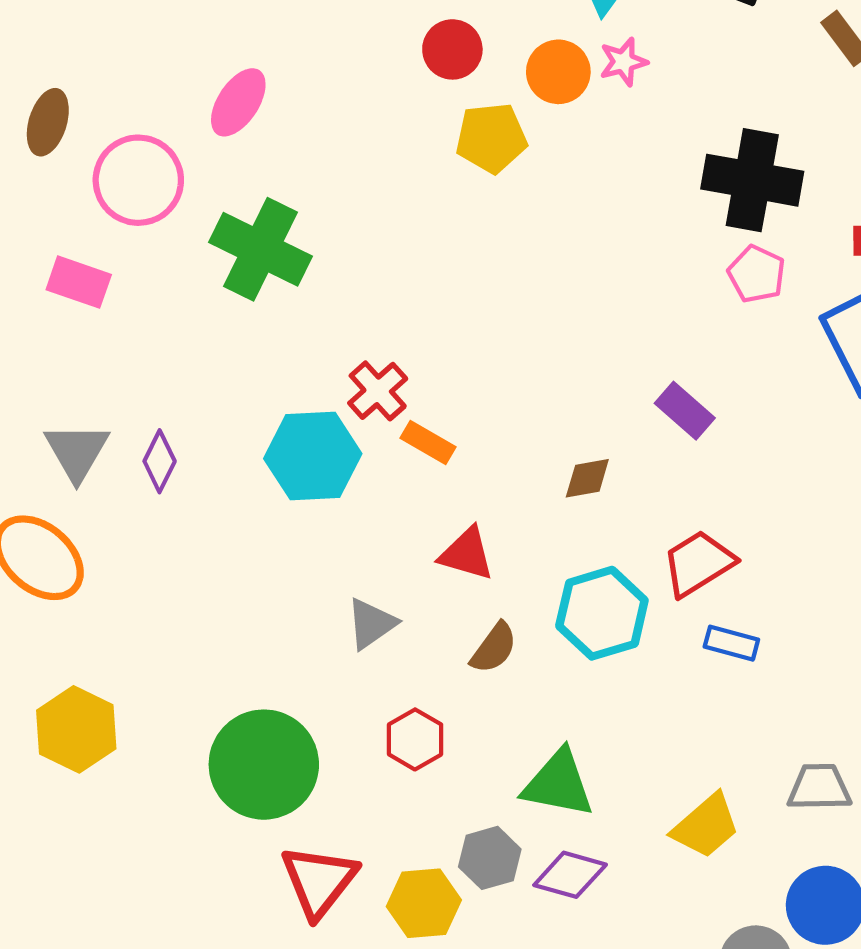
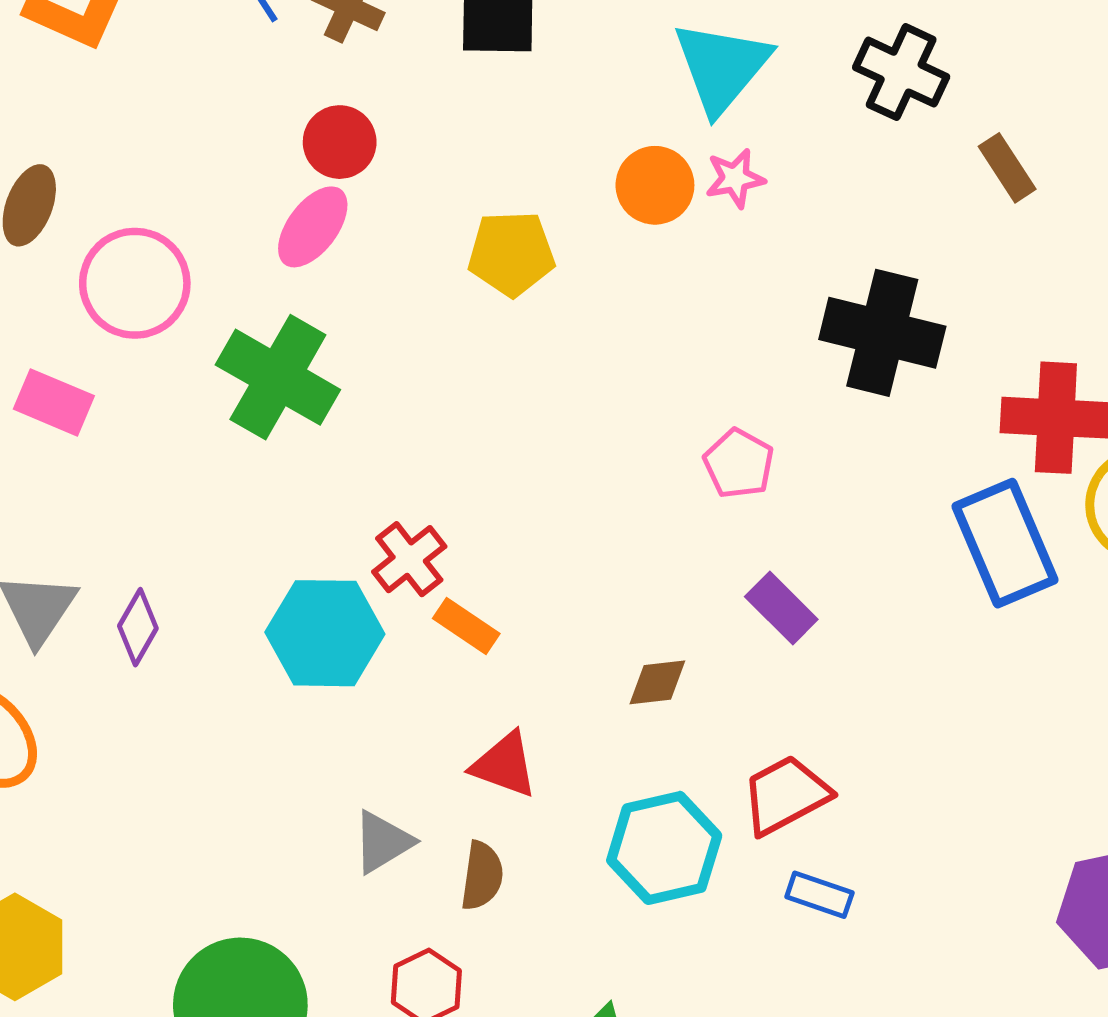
red circle: (452, 49) -> (340, 142), moved
pink ellipse: (238, 102) -> (313, 227), moved
yellow pentagon: (491, 138) -> (511, 253), moved
pink pentagon: (757, 274) -> (739, 464), moved
brown semicircle: (494, 648) -> (482, 876), moved, turned -32

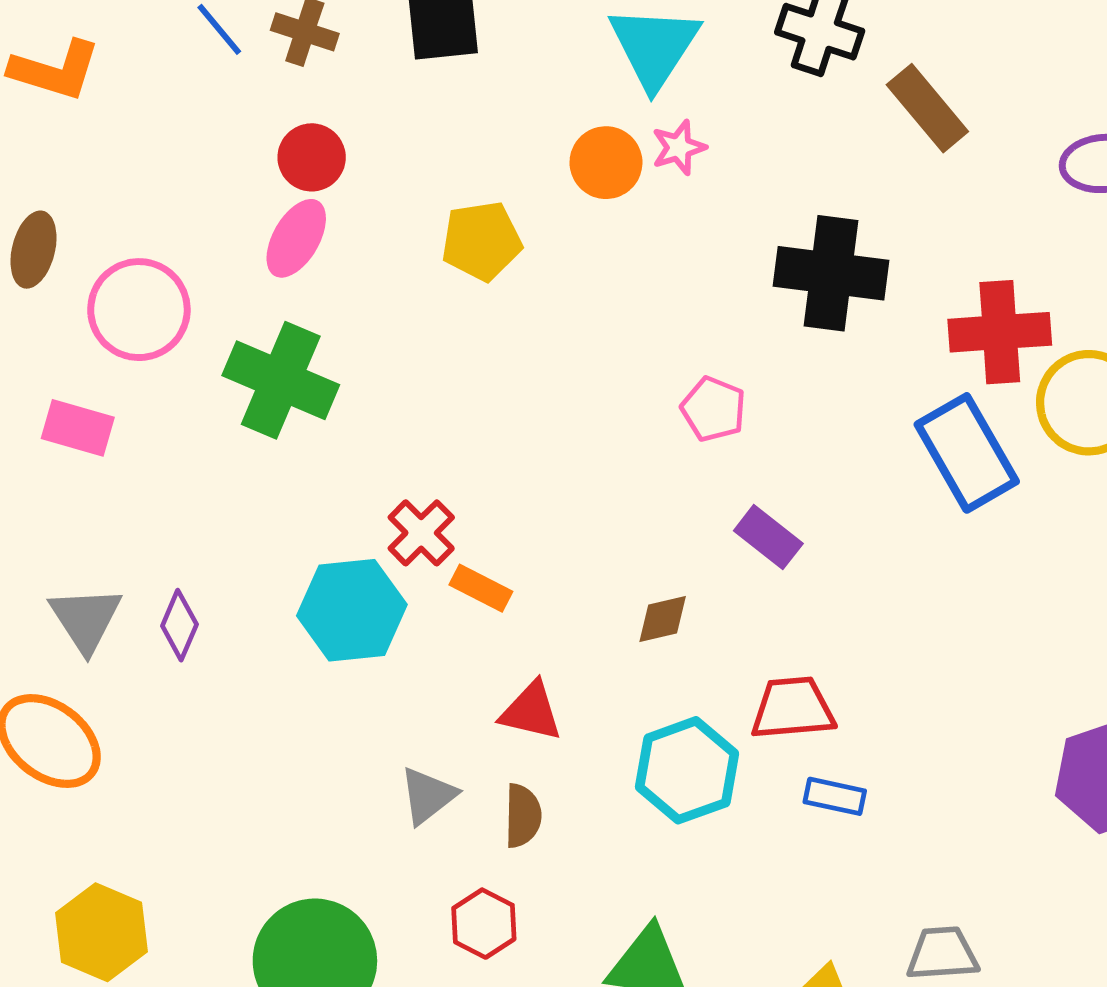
brown rectangle: (1007, 168) -> (927, 108), size x1.4
red trapezoid: (786, 795) -> (793, 708), turned 30

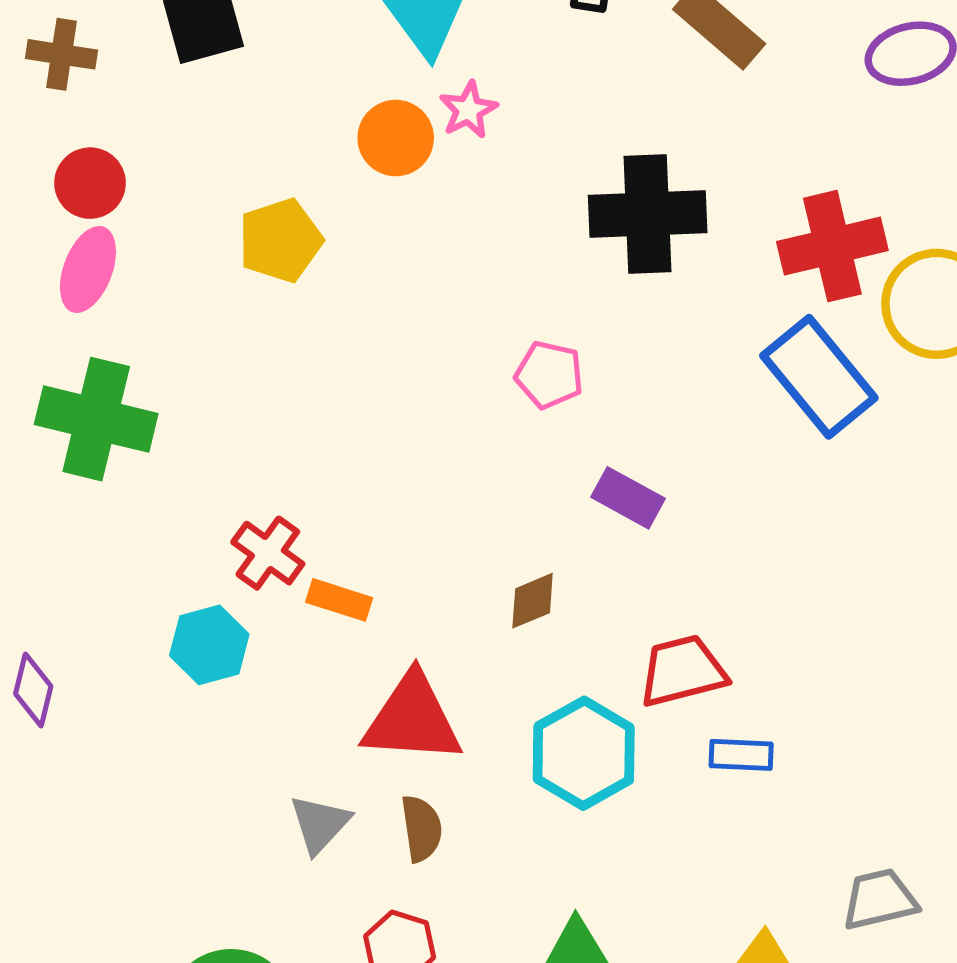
cyan hexagon: (352, 610) -> (209, 645), size x0.7
red triangle: (531, 711) -> (412, 719), size x1.5

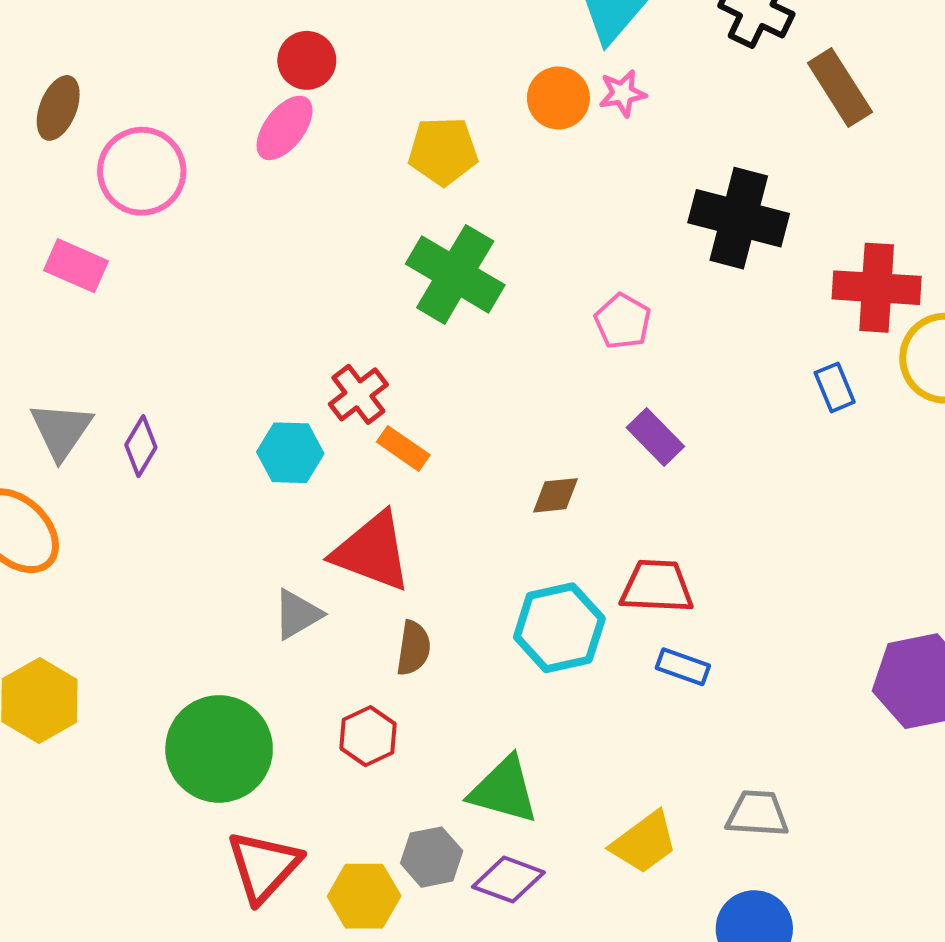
blue rectangle: (819, 377) -> (835, 387), size x0.5
green cross: (96, 419) -> (455, 274), moved
red triangle: (412, 719) -> (372, 552), moved
gray triangle: (320, 824) -> (297, 614), moved

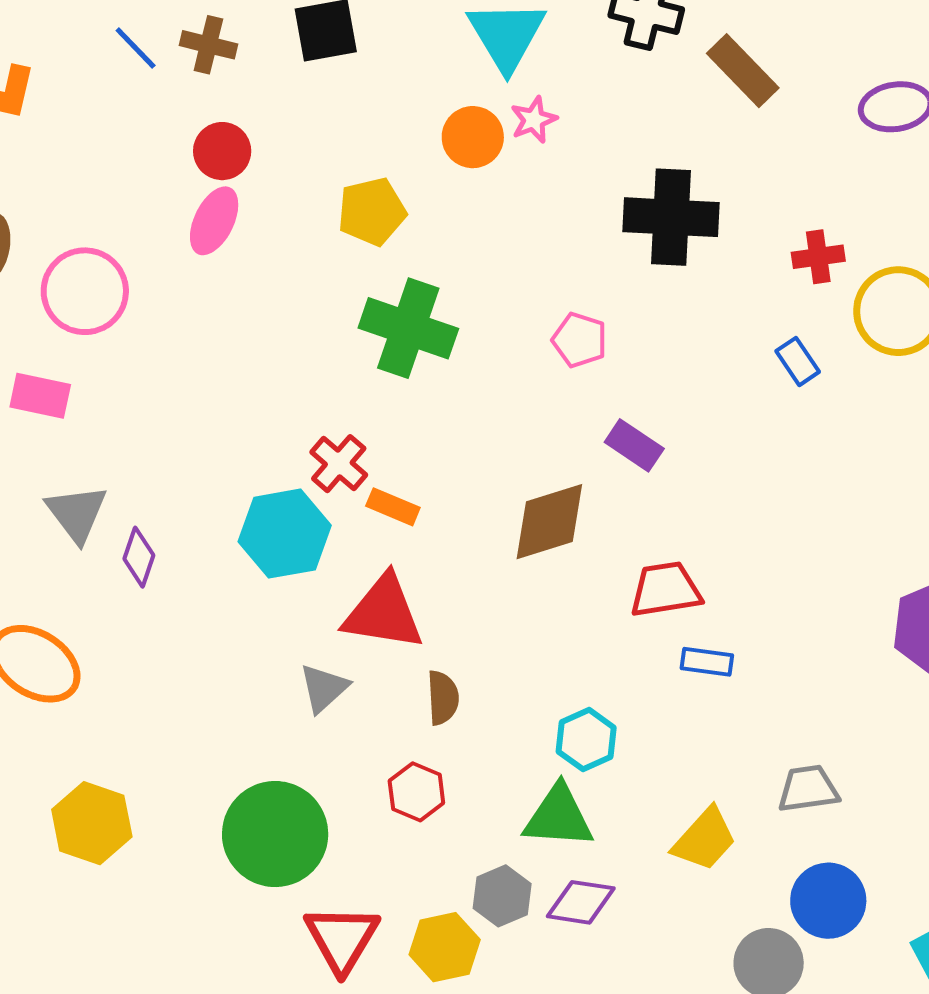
red cross: (877, 288) -> (818, 257), size x0.6
gray triangle: (61, 430) -> (77, 513), moved
cyan hexagon: (290, 453) -> (285, 534), size x1.4
brown diamond: (556, 495) -> (549, 522), size x1.8
cyan hexagon: (559, 628) -> (586, 740), moved, size x0.7

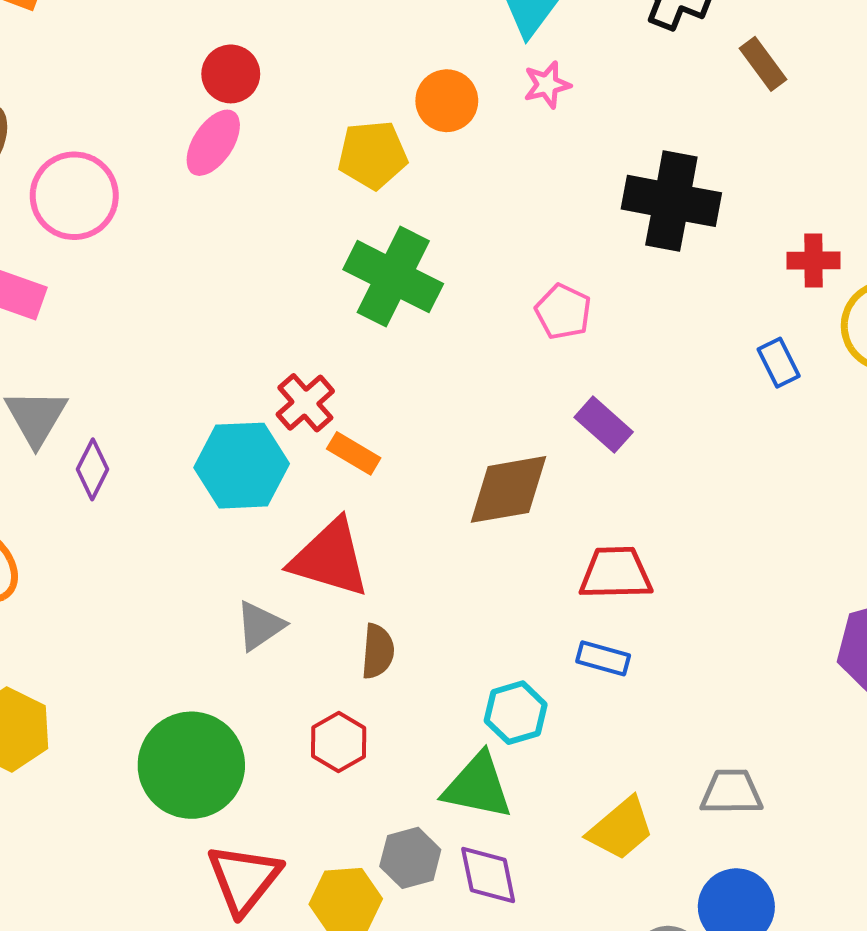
brown rectangle: (743, 71) -> (763, 64), size x0.7
orange circle: (473, 137) -> (447, 101), moved
blue rectangle: (707, 662) -> (603, 658), moved
purple diamond: (581, 902) -> (488, 875), turned 62

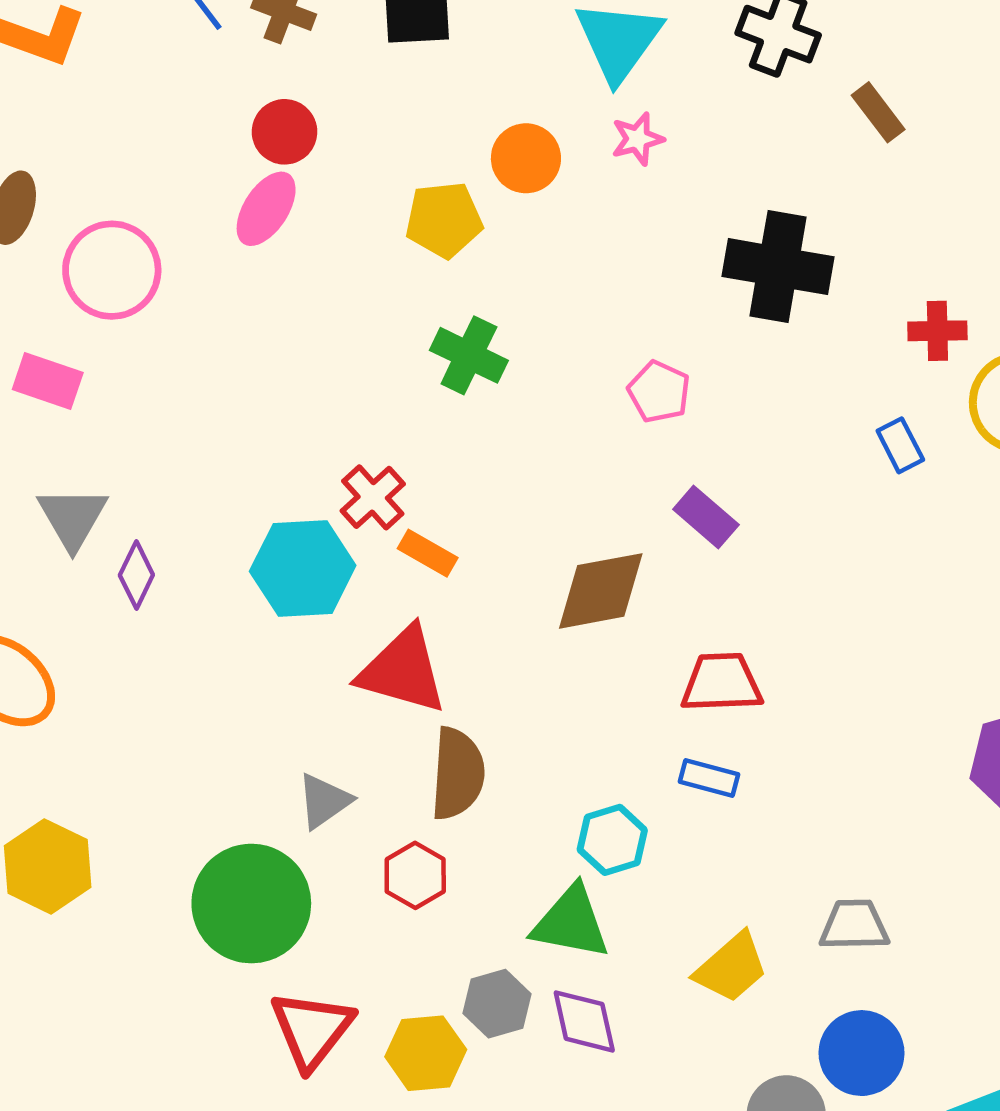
green cross: (393, 277) -> (469, 355), size x0.7
gray triangle: (260, 626) -> (324, 801), moved
brown semicircle: (378, 651) -> (457, 774), size x1.5

